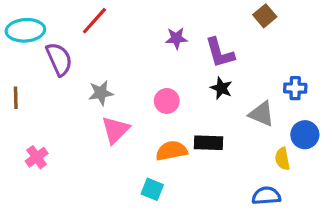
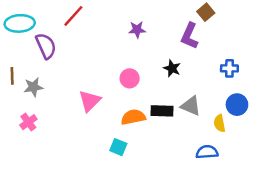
purple L-shape: (220, 53) -> (190, 36), moved, turned 40
gray star: (101, 93) -> (33, 87), moved
gray triangle: (261, 114) -> (191, 106), moved

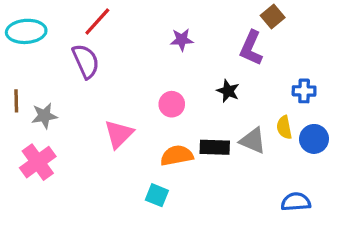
purple semicircle: (46, 46) -> (86, 61), moved
pink cross: (28, 122) -> (38, 162), size x1.5
yellow semicircle: (219, 123) -> (284, 127), moved
blue semicircle: (207, 152) -> (296, 202), moved

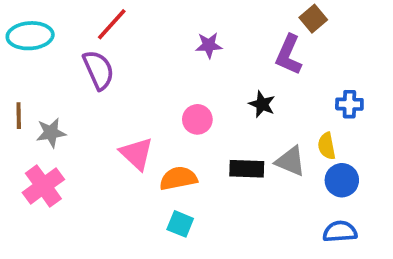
pink triangle: (119, 134) -> (137, 154), turned -32
blue circle: (314, 139) -> (342, 180), moved
orange semicircle: (177, 155) -> (178, 178), moved

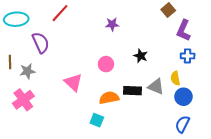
purple L-shape: (289, 55) -> (183, 30), moved
purple semicircle: (98, 70) -> (41, 43), moved
orange semicircle: (178, 178) -> (109, 98), moved
blue semicircle: (340, 232) -> (182, 124), turned -60

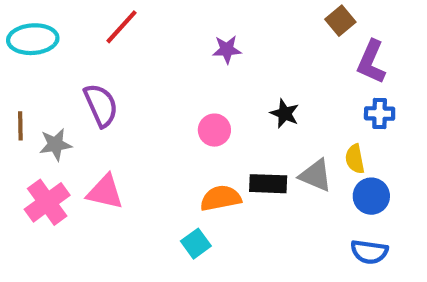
purple semicircle: (41, 43) -> (101, 105), moved
pink triangle: (73, 82) -> (105, 192), moved, turned -30
cyan square: (97, 120) -> (196, 244), turned 32
blue semicircle: (182, 124) -> (369, 252), turned -108

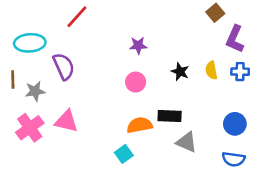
cyan ellipse: (33, 39) -> (30, 43), moved
purple star: (227, 49) -> (138, 45), moved
yellow semicircle: (355, 159) -> (211, 70), moved
gray triangle: (316, 175) -> (187, 142), moved

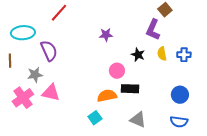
purple L-shape: (235, 39) -> (153, 30), moved
pink circle: (136, 82) -> (117, 71), moved
gray star: (35, 91) -> (35, 75), moved
gray triangle: (187, 142) -> (138, 120), moved

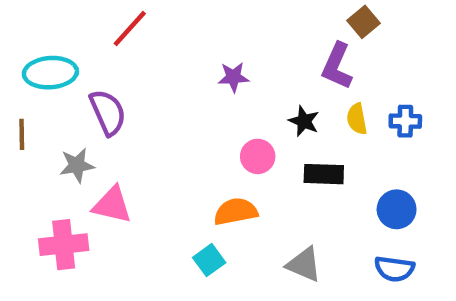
black rectangle: (130, 89) -> (324, 174), moved
pink cross: (23, 98) -> (64, 245), moved, turned 30

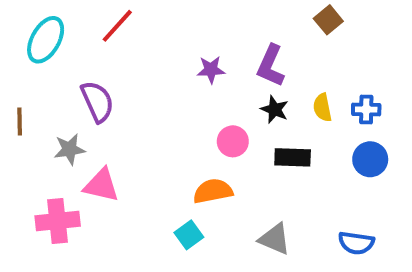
purple L-shape: (337, 66) -> (271, 66), moved
cyan ellipse: (50, 73) -> (46, 40), moved, turned -57
blue circle: (397, 209) -> (370, 159), moved

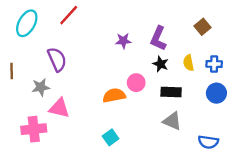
brown square: (328, 20) -> (202, 27), moved
orange semicircle: (213, 191) -> (114, 95), moved
gray triangle: (275, 239) -> (172, 121), moved

